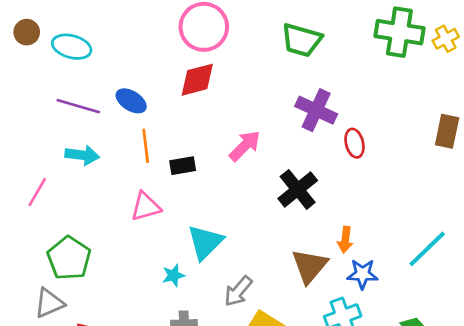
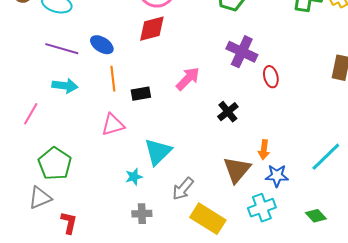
black cross: (298, 189) -> (228, 112), size x0.7

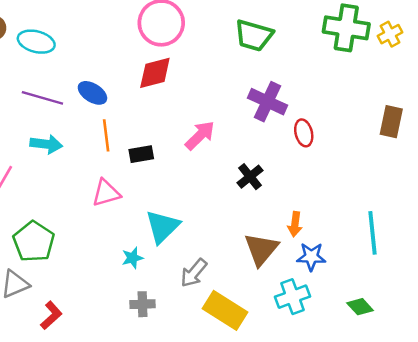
cyan line: (326, 157) -> (373, 233), turned -52
red L-shape: (69, 223) -> (51, 315), turned 35

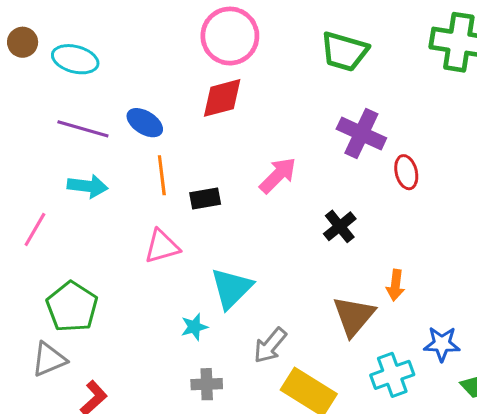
blue star: (311, 257) -> (442, 344), moved

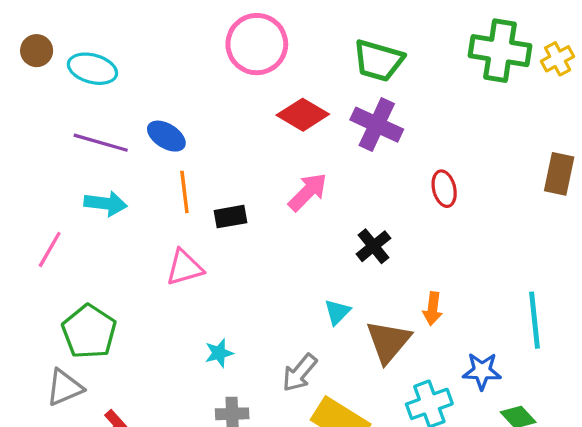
red diamond: (222, 98) -> (303, 115), moved, turned 45
purple cross: (361, 133) -> (377, 125), moved
cyan triangle: (231, 288) -> (337, 312), moved, size x0.6

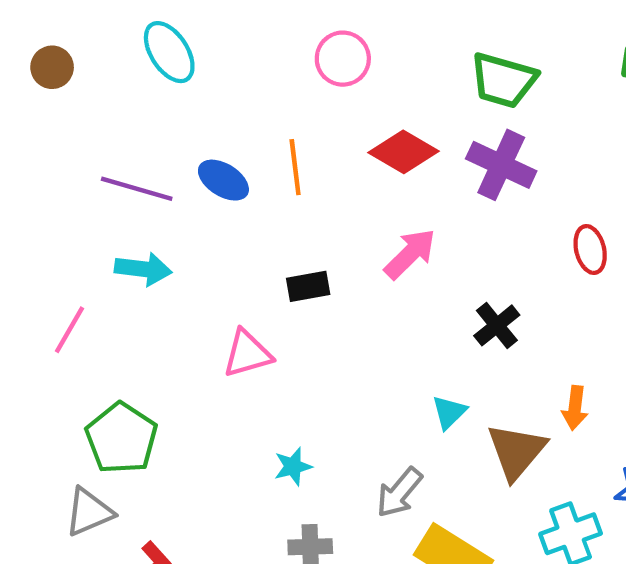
pink circle: (257, 44) -> (343, 59), size x0.7
cyan ellipse: (92, 69) -> (169, 52), moved, turned 42
orange line: (184, 192) -> (295, 167), moved

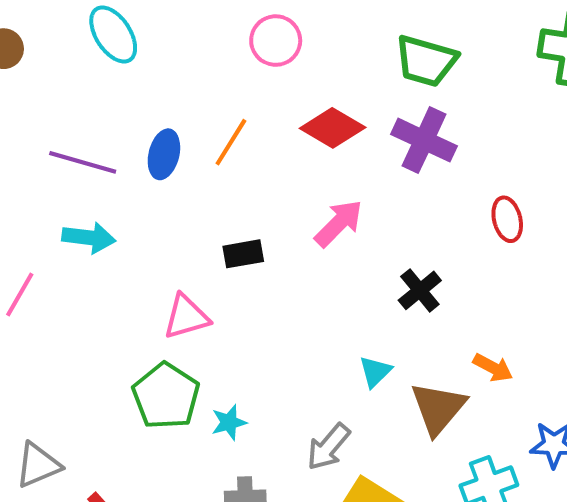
orange line: (295, 167) -> (231, 142), turned 39
blue ellipse: (223, 180) -> (164, 154), turned 72
orange arrow: (575, 408) -> (493, 368), turned -69
green pentagon: (121, 438) -> (166, 396), moved

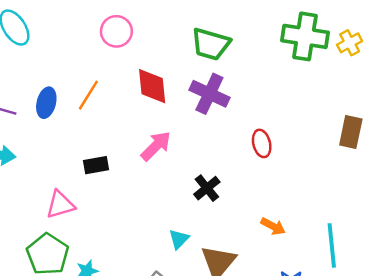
red diamond: (333, 128) -> (152, 86), turned 54
orange arrow: (493, 368) -> (273, 226), moved

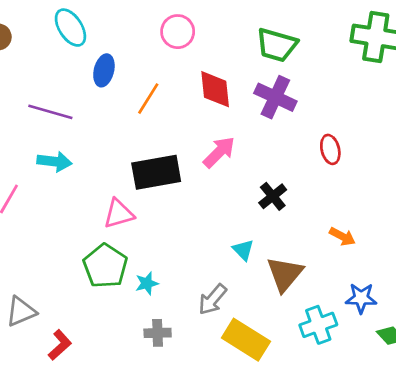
blue ellipse: (46, 103) -> (104, 70), moved
black rectangle: (96, 165) -> (156, 172), size x1.8
cyan triangle: (179, 239) -> (243, 250), turned -30

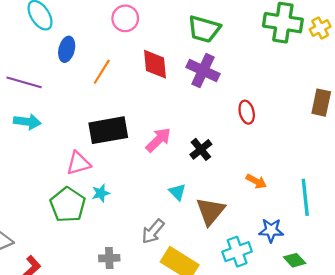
pink arrow: (219, 152) -> (158, 140), moved
cyan star: (147, 283) -> (101, 193), moved

